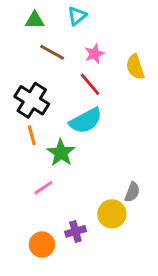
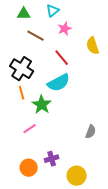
pink star: (94, 54) -> (65, 29), moved
yellow circle: (112, 214) -> (77, 176), moved

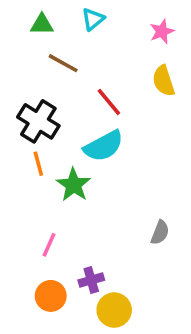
pink star: (65, 29) -> (162, 31), moved
pink line: (30, 129) -> (49, 245), moved, turned -32
yellow circle: (77, 176) -> (114, 310), moved

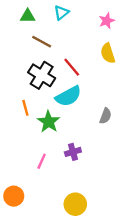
black cross: (38, 121) -> (42, 75), moved
gray semicircle: (160, 232) -> (105, 116), moved
pink line: (49, 245) -> (42, 161), moved
purple cross: (91, 280) -> (73, 152), moved
orange circle: (51, 296) -> (14, 196), moved

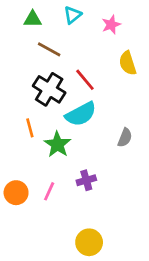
pink star: (107, 21) -> (111, 25), moved
orange circle: (14, 196) -> (16, 193), moved

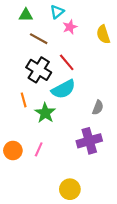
pink star: (111, 25) -> (70, 27), moved
yellow semicircle: (128, 63) -> (103, 34), moved
purple cross: (86, 180) -> (89, 141), moved, size x1.6

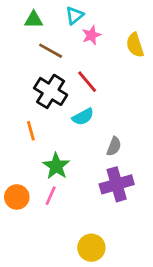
cyan semicircle: (63, 89) -> (83, 117), size x0.7
gray semicircle: (98, 108) -> (114, 146), moved
green star: (45, 113) -> (56, 166), moved

